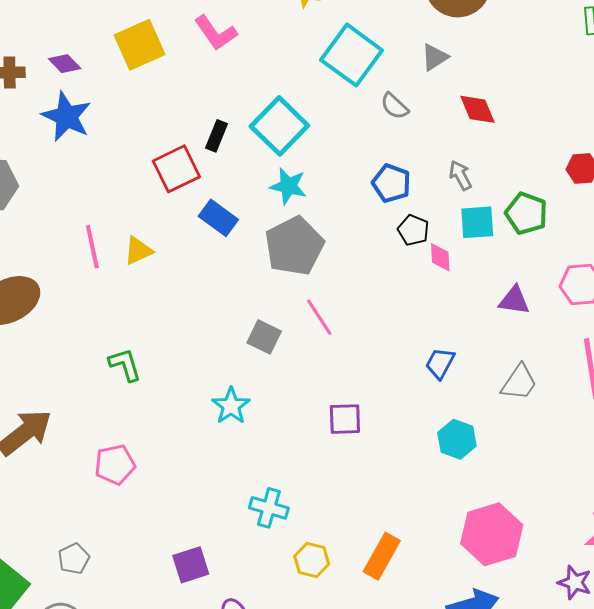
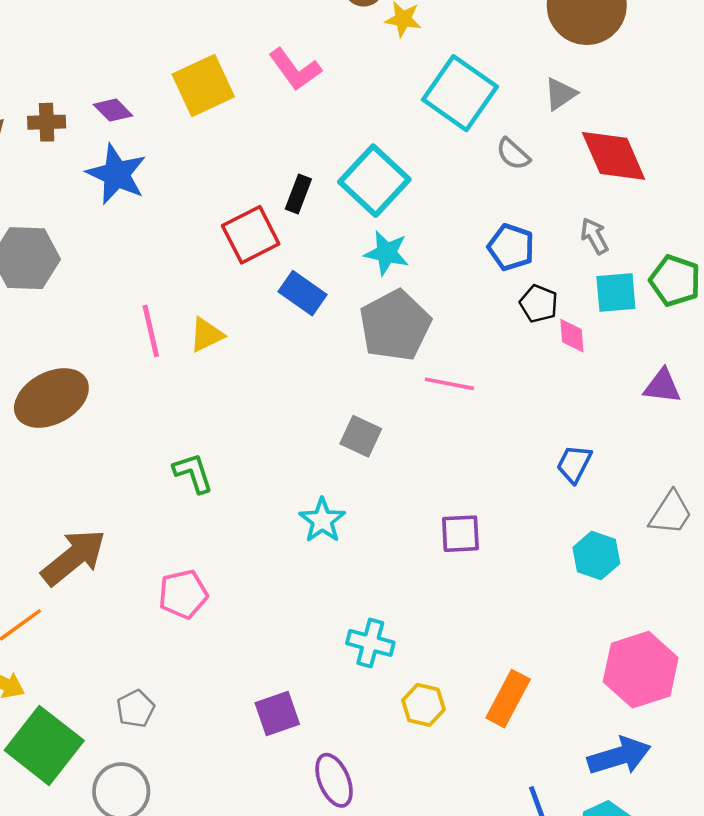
red diamond: (478, 109) -> (614, 156), size x1.5
pink line: (319, 317) -> (449, 384), moved, turned -45
gray trapezoid: (519, 382) -> (671, 513), moved

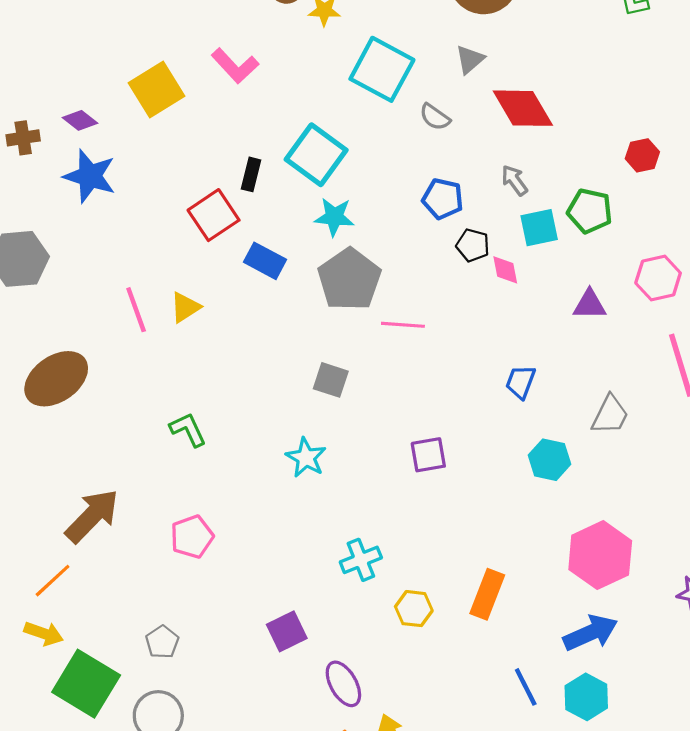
cyan cross: (370, 643) -> (361, 560), turned -30

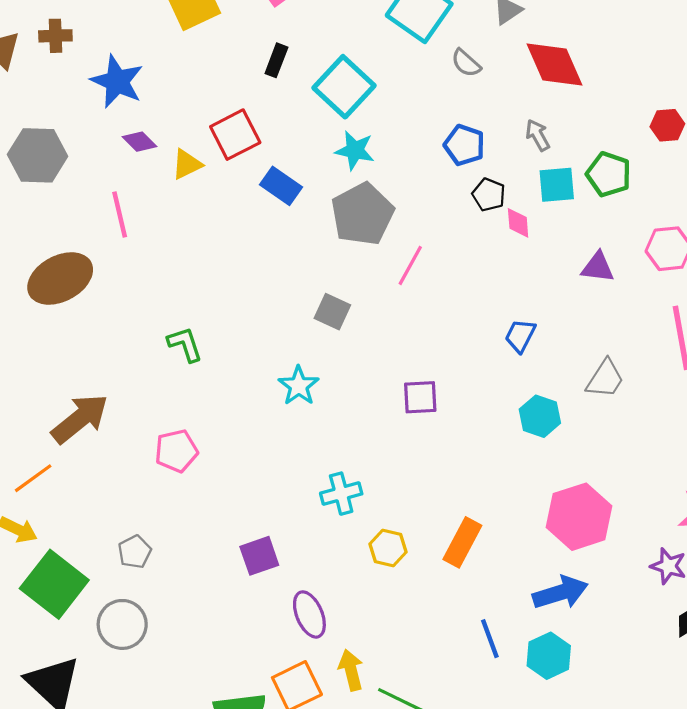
purple diamond: (80, 120) -> (140, 142), moved
black rectangle: (251, 174) -> (276, 60), moved
yellow triangle: (185, 307) -> (187, 164), moved
pink line: (136, 310) -> (120, 215), moved
pink line: (403, 325) -> (410, 265), turned -72

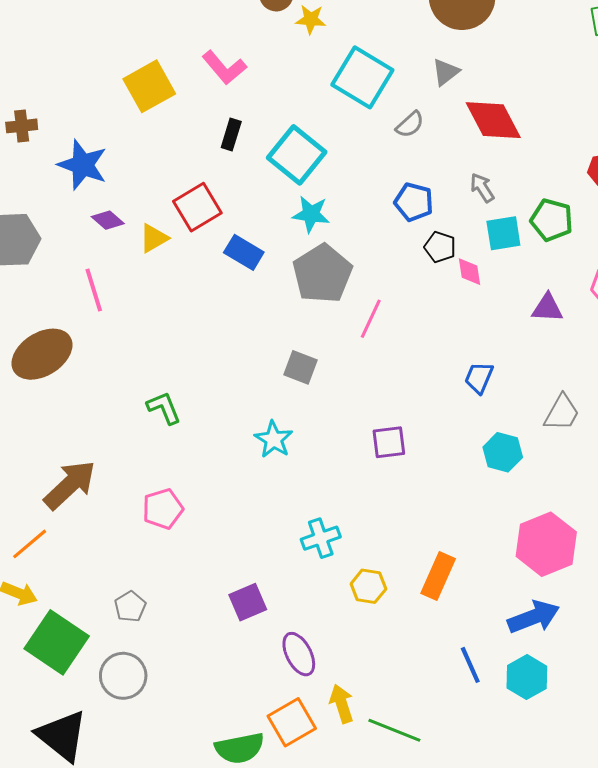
gray semicircle: (466, 63) -> (410, 125), turned -80

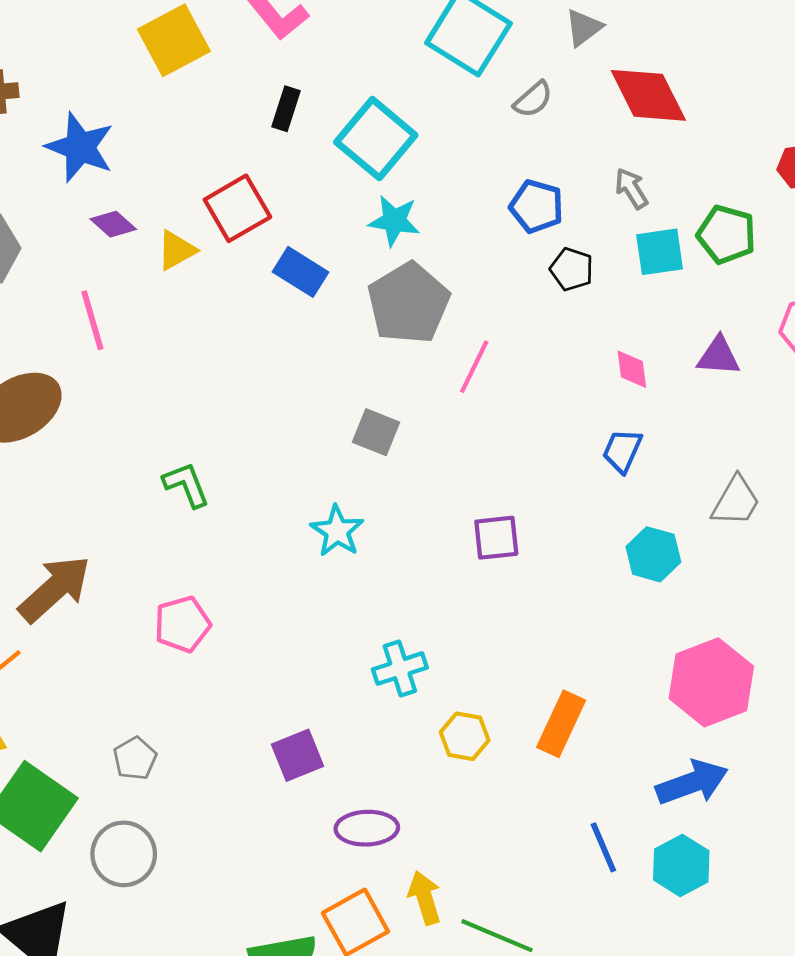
pink diamond: (469, 272) -> (632, 369), moved
purple ellipse: (299, 654) -> (367, 828), turned -66

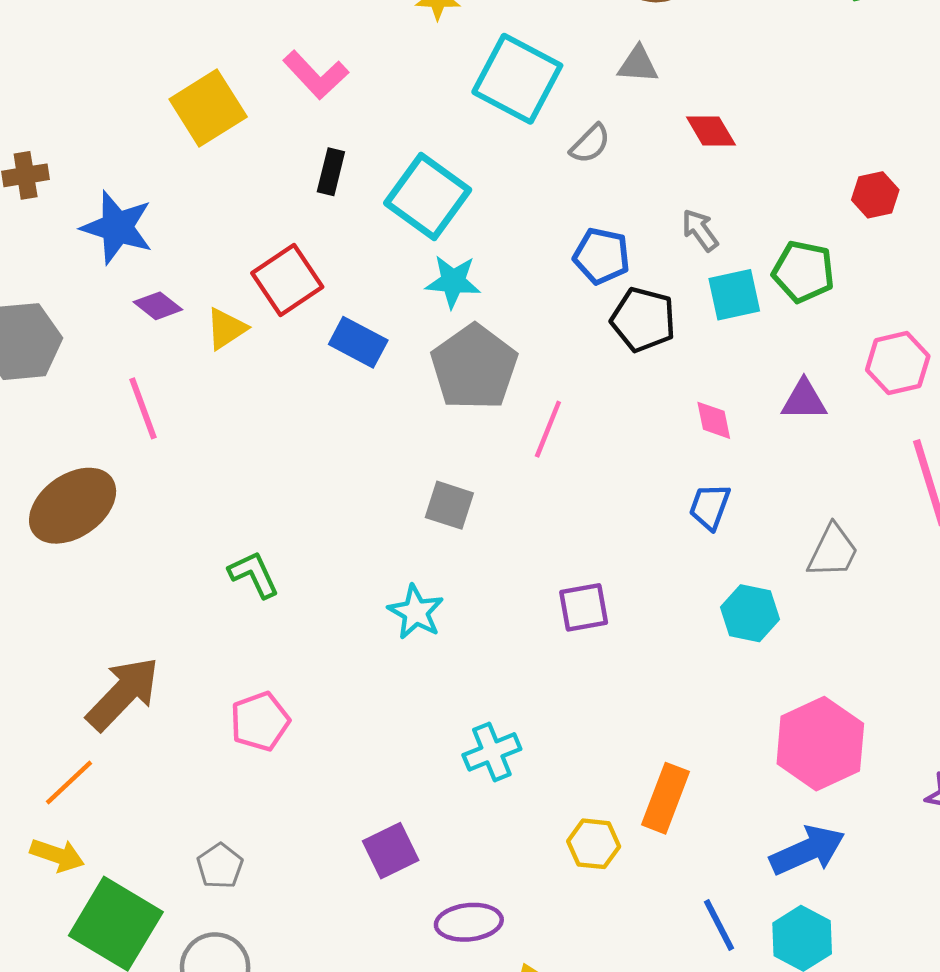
gray triangle: (584, 28) -> (638, 65), turned 45
red diamond: (648, 95) -> (711, 131), size x0.6
black pentagon: (572, 269) -> (643, 320), size x1.4
yellow hexagon: (465, 736) -> (594, 844), moved

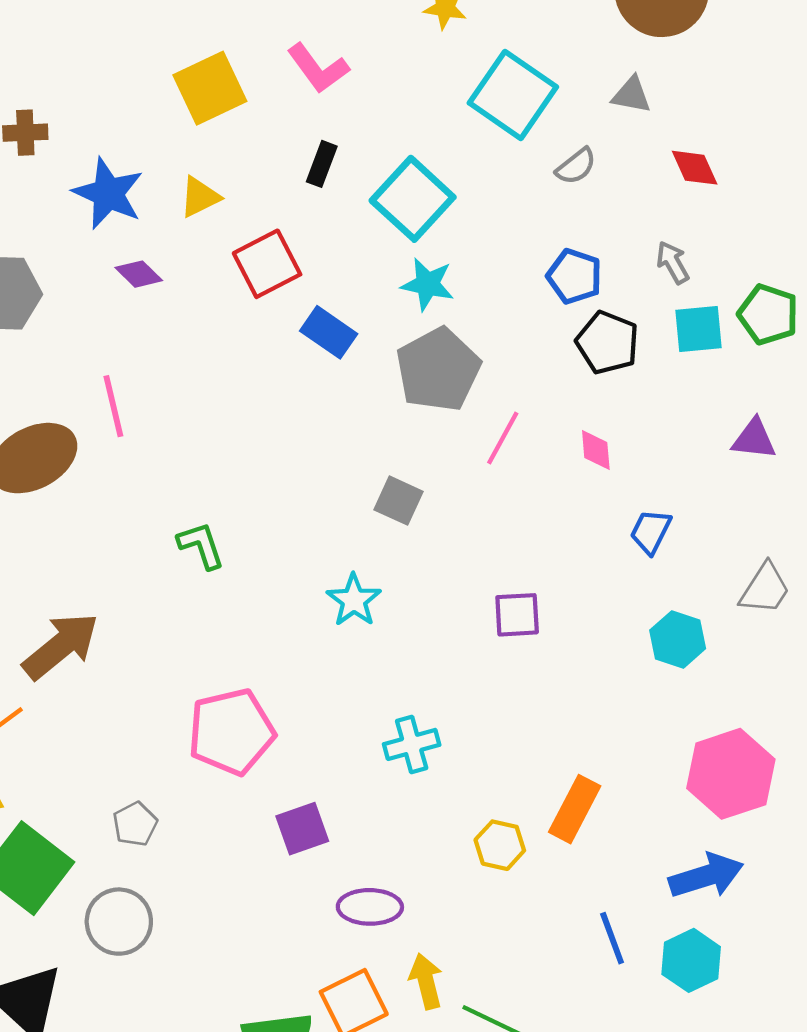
yellow triangle: (226, 329) -> (200, 197), moved
pink line: (143, 408) -> (113, 406), moved
pink diamond: (714, 420) -> (596, 450), moved
pink pentagon: (260, 721) -> (231, 732), moved, size x1.5

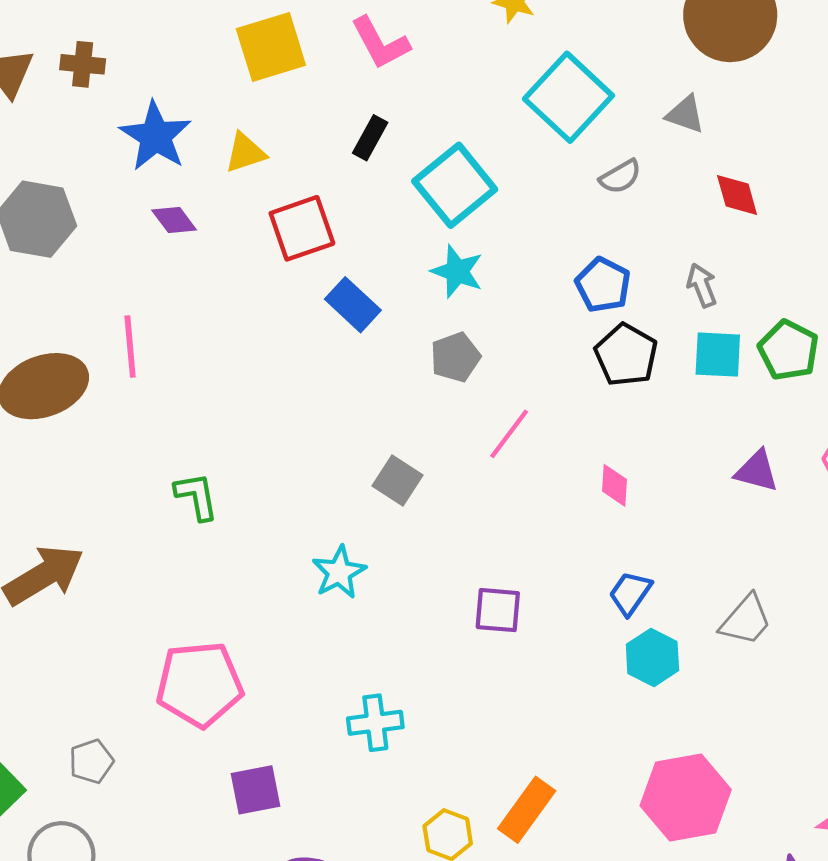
gray pentagon: (438, 370) -> (455, 357), size x0.6
pink diamond: (596, 450) -> (615, 485), moved
blue trapezoid: (651, 532) -> (630, 593), moved

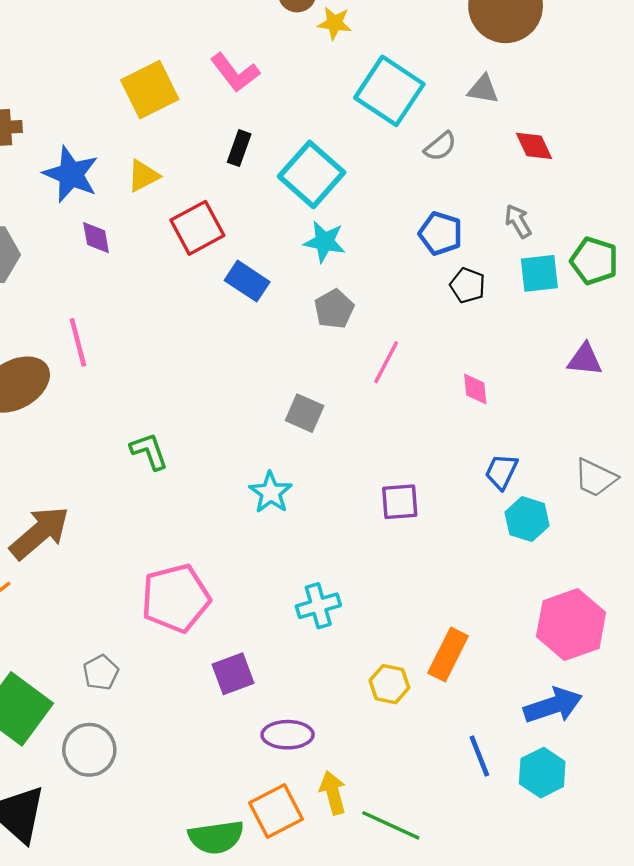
purple diamond: (174, 220) -> (96, 238), turned 36
black pentagon: (626, 355) -> (468, 285), size x0.7
gray trapezoid: (746, 620) -> (595, 478), turned 84

